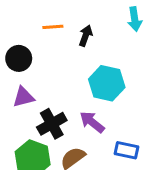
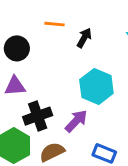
purple arrow: (92, 122) -> (76, 121), turned 85

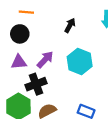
orange line: (54, 24) -> (26, 12), moved
purple arrow: (76, 121) -> (45, 60), moved

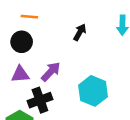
cyan hexagon: (80, 62) -> (93, 91), moved

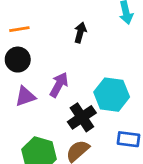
black cross: (40, 100) -> (82, 117), moved

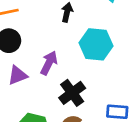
cyan hexagon: (112, 95) -> (96, 44), moved

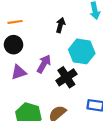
black cross: (72, 93) -> (66, 77), moved

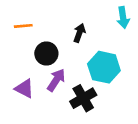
black circle: (13, 45) -> (46, 54), moved
purple triangle: (19, 72) -> (24, 89), turned 42

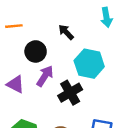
black arrow: (79, 33) -> (66, 32), turned -63

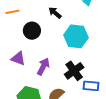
purple arrow: (45, 76) -> (43, 67), moved
black cross: (70, 93) -> (74, 71), moved

